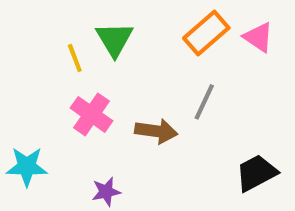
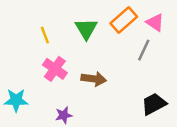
green triangle: (114, 39) -> (86, 29), moved
gray line: (204, 102) -> (144, 50), moved

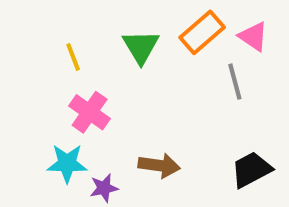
gray line: (144, 50) -> (235, 82), turned -40
brown arrow: (94, 79) -> (159, 165), moved
cyan star: (16, 100) -> (67, 163), moved

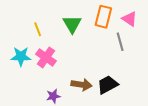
orange rectangle: (202, 32) -> (103, 17), turned -35
cyan star: (67, 163) -> (21, 56), moved
black trapezoid: (251, 170) -> (108, 85), moved

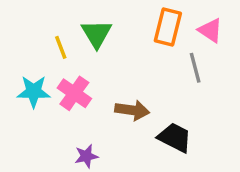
green triangle: (72, 24) -> (96, 34), moved
brown arrow: (81, 85) -> (132, 110), moved
black trapezoid: (108, 85) -> (175, 137), turned 55

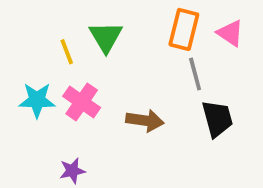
gray line: (195, 68) -> (195, 74), moved
black trapezoid: (175, 137) -> (217, 119), moved, turned 48
purple star: (86, 156) -> (72, 171), moved

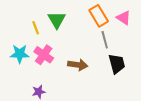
orange rectangle: (184, 29) -> (99, 16), turned -45

